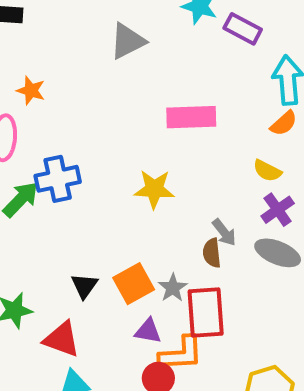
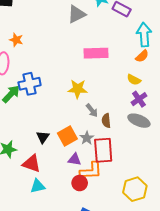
gray triangle: (128, 41) -> (77, 14), moved
gray arrow: (224, 232) -> (92, 110), moved

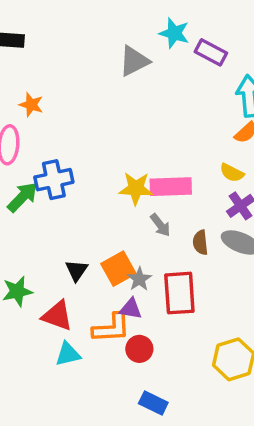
pink rectangle: (96, 53) -> (171, 187), moved
brown semicircle: (106, 121) -> (200, 242), moved
gray star: (87, 138) -> (139, 279), moved
orange L-shape: (91, 171) -> (111, 328), moved

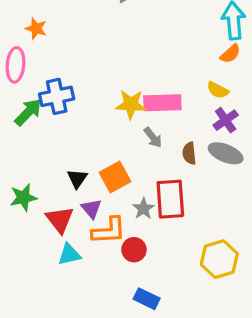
gray star: (139, 279) -> (143, 209), moved
purple triangle: (131, 309) -> (91, 209), moved, turned 40
red triangle: (57, 316) -> (60, 220), turned 32

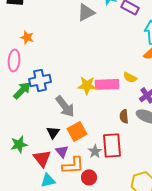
yellow semicircle: (218, 90) -> (130, 77), moved
gray arrow: (153, 138) -> (65, 106), moved, size x1.6

